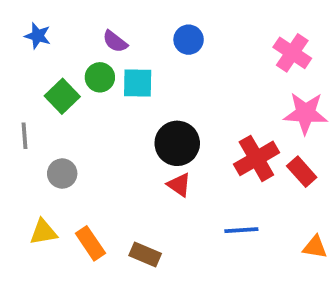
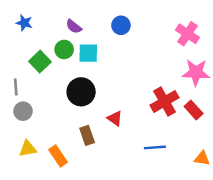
black circle: (177, 143) -> (81, 92), moved
gray circle: (62, 174) -> (23, 111), moved
brown rectangle: (145, 255) -> (87, 135), moved, turned 48

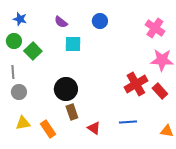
green circle: (64, 49) -> (14, 41), moved
black circle: (81, 92) -> (66, 89), moved
red triangle: (115, 118) -> (94, 128), moved

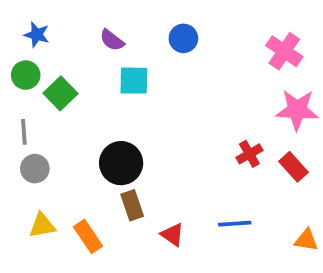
red cross: (136, 84) -> (249, 154), size x0.6

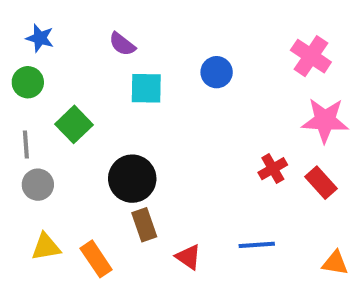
blue circle: (183, 38) -> (217, 72), moved
green square: (61, 93) -> (74, 124), moved

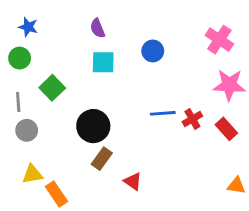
purple semicircle: (122, 44) -> (98, 28), moved, turned 30
brown rectangle: (144, 225) -> (102, 159), turned 55
blue line: (257, 245) -> (163, 113), moved
orange rectangle: (96, 259) -> (56, 194), moved

